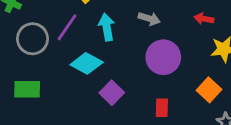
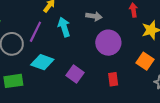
red arrow: (204, 19) -> (133, 10), turned 80
cyan diamond: (87, 63) -> (42, 62), moved

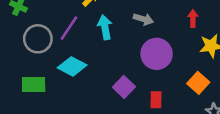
purple square: (75, 74) -> (124, 87), moved

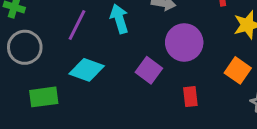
gray circle: (38, 39) -> (25, 47), moved
purple square: (124, 87) -> (149, 70), moved

